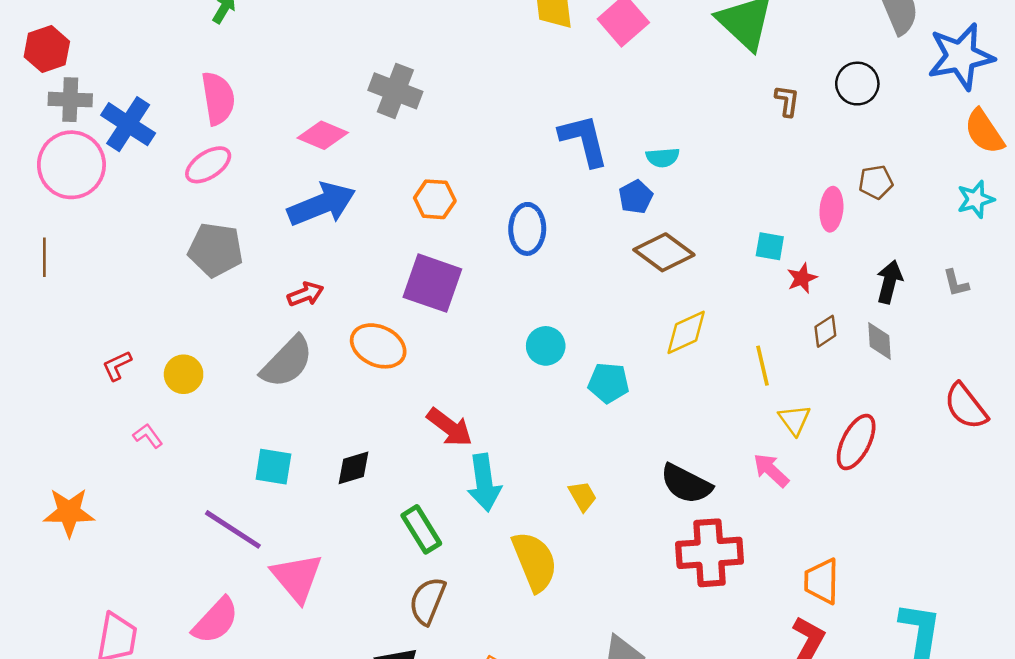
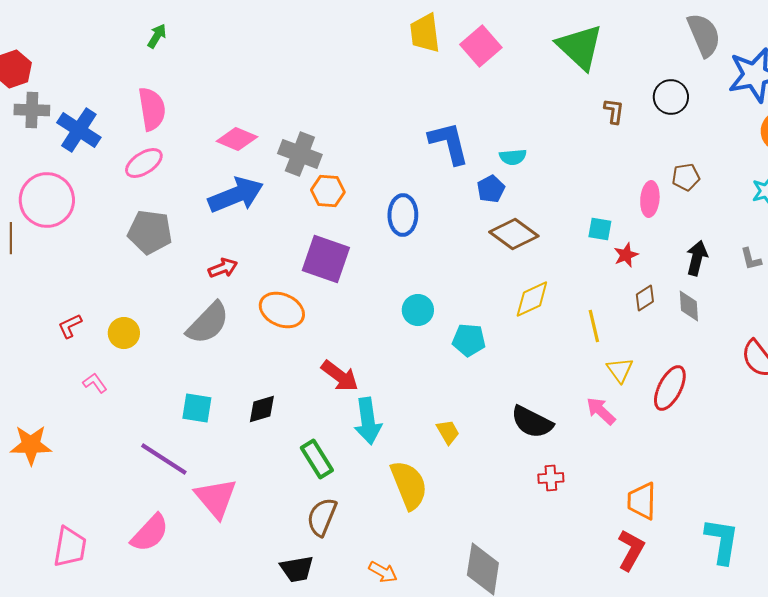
gray cross: (395, 91) -> (300, 154), moved
pink circle: (71, 165) -> (47, 200), moved
red cross: (710, 553) -> (551, 478), size x0.5

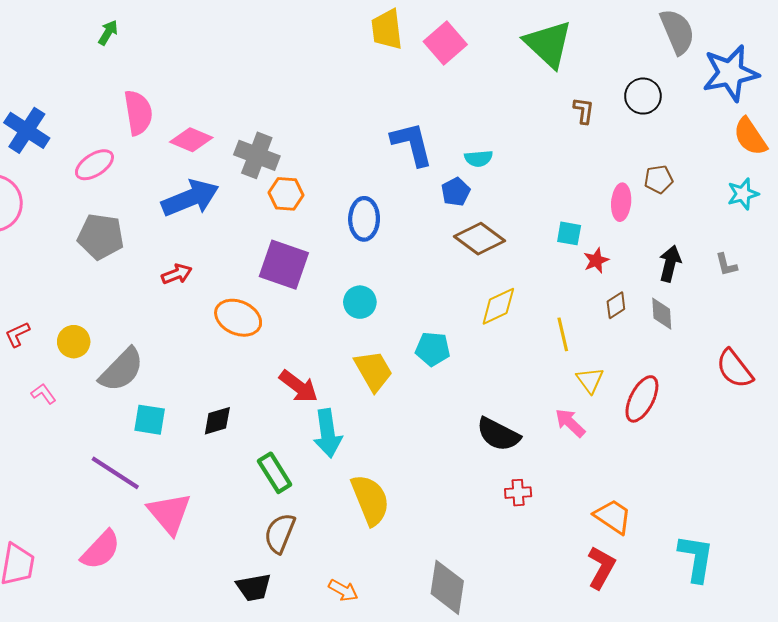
pink semicircle: (152, 109) -> (138, 113), moved
cyan circle: (418, 310) -> (360, 302), moved
gray semicircle: (208, 323) -> (122, 370), moved
yellow trapezoid: (448, 432) -> (373, 371), moved, size x1.6
orange trapezoid: (642, 501) -> (613, 517), turned 123

